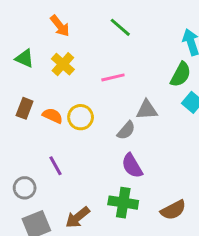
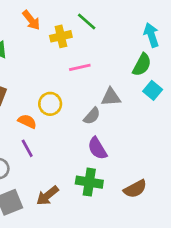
yellow cross: (63, 64) -> (61, 36), moved, turned 35
orange semicircle: (53, 116) -> (27, 121), moved

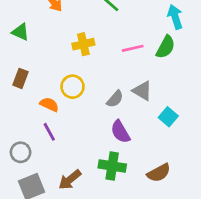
yellow cross: (61, 36) -> (83, 44), moved
pink line: (80, 67) -> (133, 48), moved
cyan square: (153, 90) -> (168, 117), moved
gray triangle: (111, 97) -> (142, 91), moved, turned 35

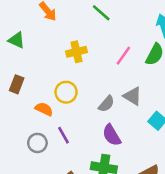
pink line: (133, 48) -> (123, 56), turned -42
purple line: (49, 132) -> (63, 135), moved
gray circle: (21, 152) -> (37, 143), moved

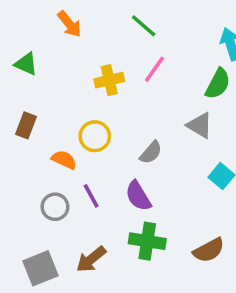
pink line: (123, 56) -> (154, 69), moved
gray triangle: (132, 96) -> (200, 125), moved
purple semicircle: (112, 135) -> (138, 196), moved

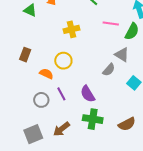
green triangle: (26, 64) -> (30, 10), moved
pink line: (154, 69) -> (111, 23), moved, turned 63
gray semicircle: (151, 153) -> (109, 70), moved

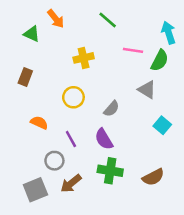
brown rectangle: (25, 55) -> (25, 77), moved
gray semicircle: (109, 70) -> (111, 109), moved
orange semicircle: (46, 74) -> (39, 123), moved
gray circle: (41, 100) -> (54, 161), moved

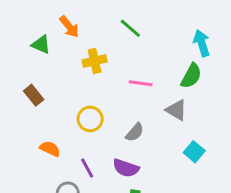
pink line: (133, 50) -> (141, 83), moved
yellow cross: (84, 58) -> (95, 61), moved
brown rectangle: (25, 77) -> (34, 95), turned -60
purple semicircle: (104, 139) -> (126, 168), turned -40

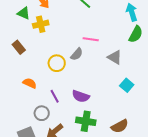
yellow cross: (95, 61) -> (41, 24), moved
green semicircle: (191, 76) -> (136, 34), moved
gray semicircle: (135, 132) -> (77, 54), moved

